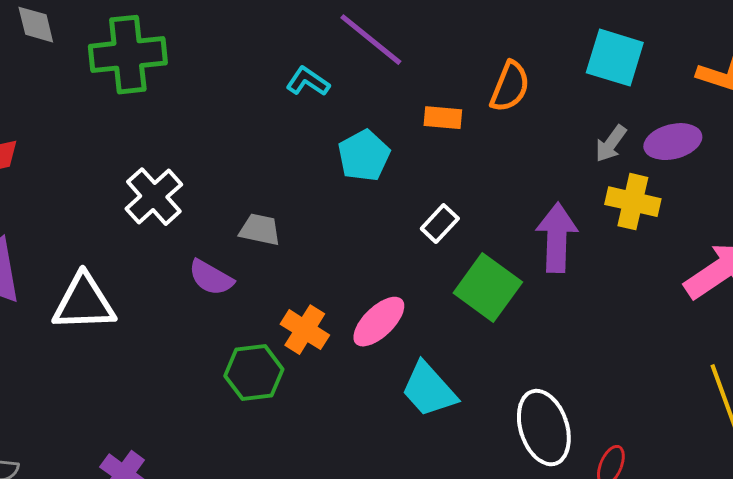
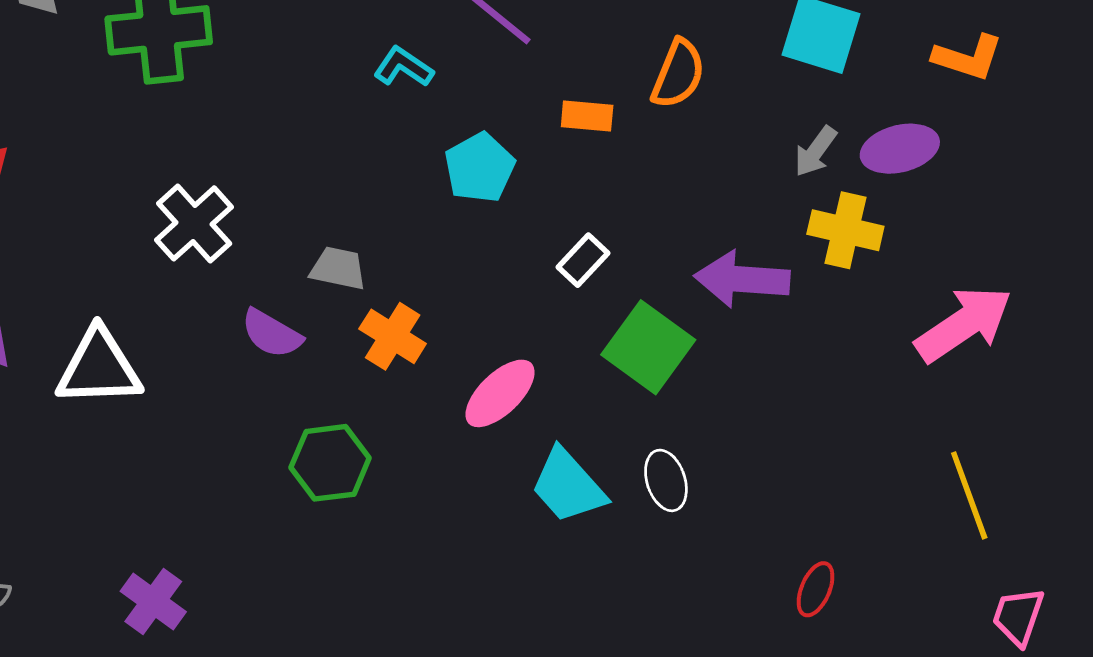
purple arrow: (557, 238) -> (742, 279), turned -88
orange cross: (305, 330) -> (393, 336), moved
white ellipse: (544, 428) -> (666, 480), moved, size x0.6

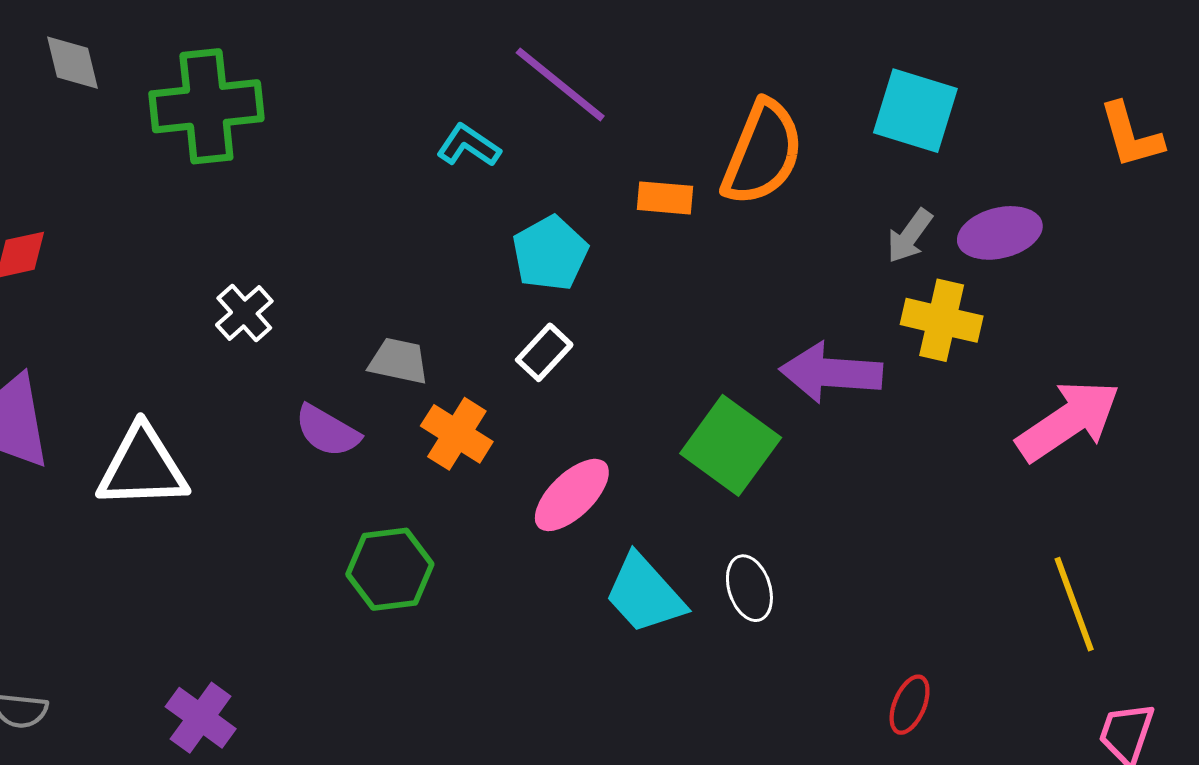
orange L-shape: (968, 58) -> (1131, 135), moved, turned 56
orange semicircle: (678, 74) -> (763, 153), size x1.4
white cross: (194, 223) -> (244, 313), size x0.7
white rectangle: (583, 260) -> (544, 352), moved

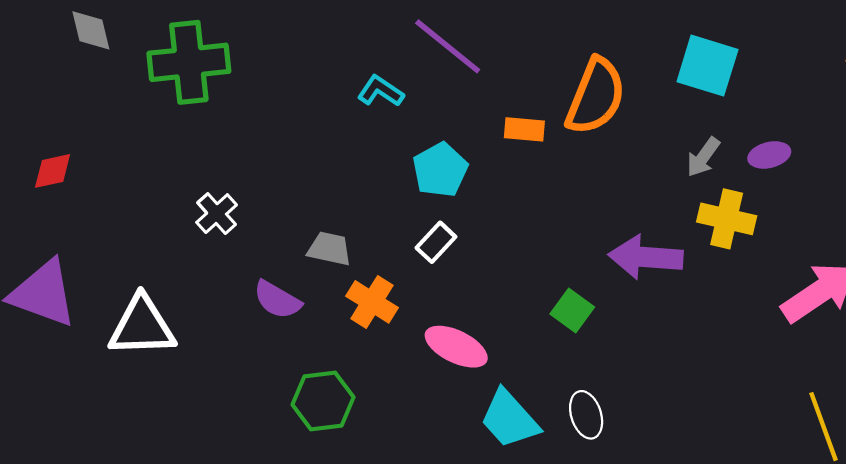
purple ellipse: (1000, 233) -> (769, 155), size x0.7
green square: (731, 445) -> (572, 310), size x0.6
pink ellipse: (572, 495) -> (456, 347), turned 70

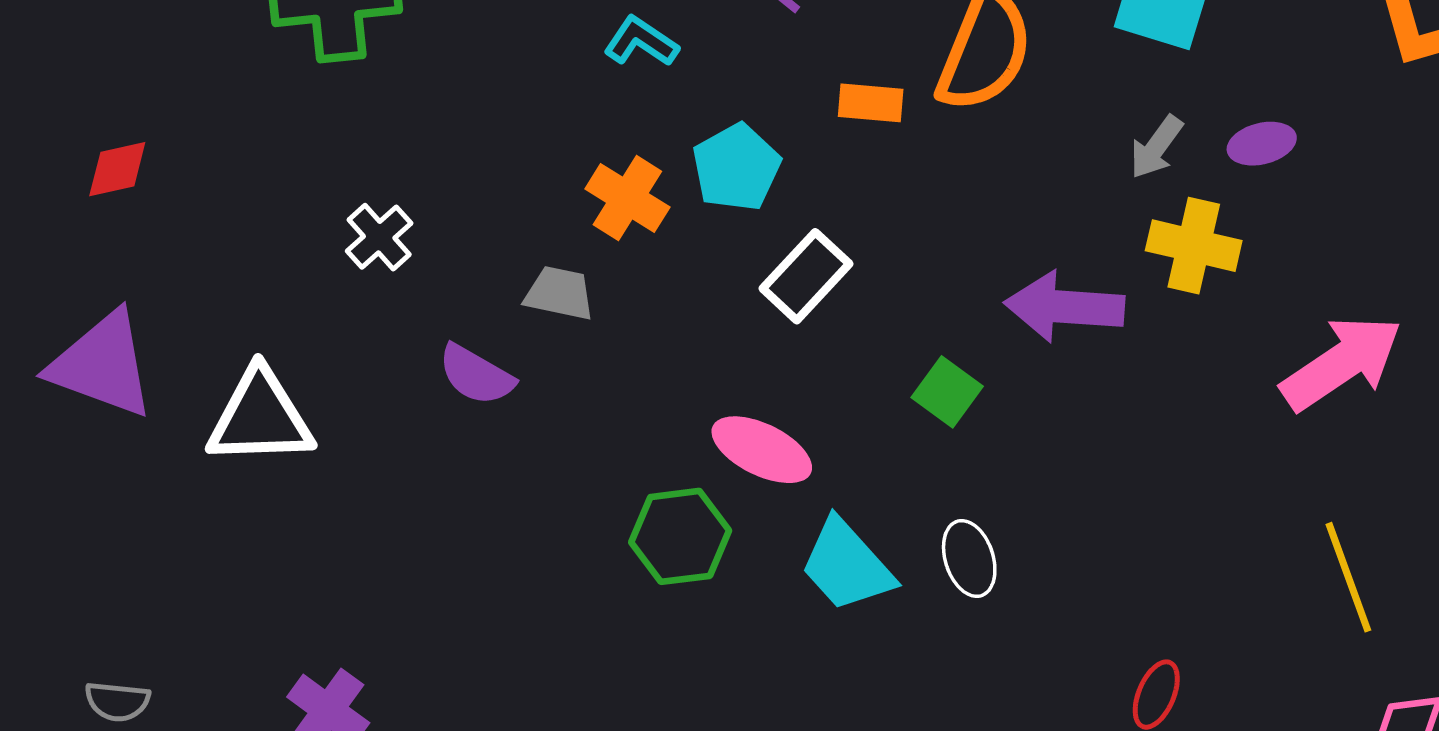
white rectangle: (436, 242) -> (806, 276), moved, size x1.4
orange cross: (372, 302) -> (627, 198), moved
green hexagon: (323, 401) -> (680, 536), moved

